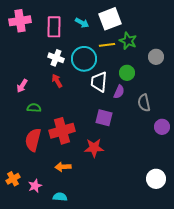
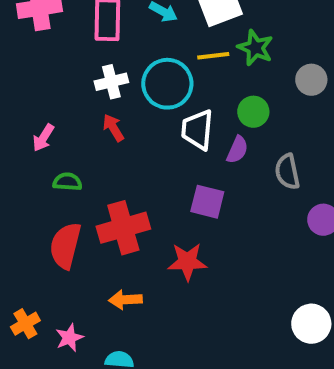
white cross: (56, 58) -> (111, 82), turned -35

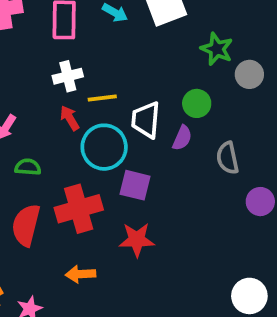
green star: (255, 48) -> (217, 49), moved
yellow line: (213, 56) -> (102, 98), moved
cyan circle: (167, 84) -> (104, 147), moved
purple square: (207, 202) -> (135, 185), moved

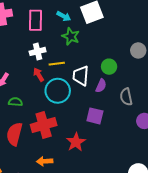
green star: (217, 49) -> (71, 36), moved
purple square: (135, 185) -> (95, 116), moved
red star: (137, 240) -> (76, 142), turned -30

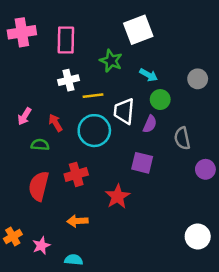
cyan arrow: (64, 16) -> (149, 75), moved
red arrow: (39, 75) -> (56, 123), moved
red cross: (44, 125) -> (76, 174), size x0.7

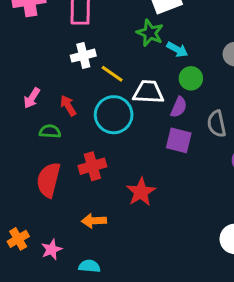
green star: (111, 61) -> (150, 33), moved
yellow line: (93, 96) -> (112, 74), turned 42
white trapezoid: (124, 111) -> (148, 92), turned 88
purple square: (142, 163) -> (179, 140), moved

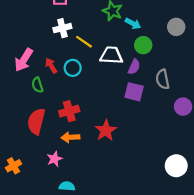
pink arrow: (32, 98) -> (24, 60), size x1.5
cyan circle: (114, 115) -> (73, 68), moved, size x0.6
green semicircle: (50, 131) -> (37, 85), turned -112
orange arrow: (94, 221) -> (70, 137), moved
pink star: (51, 250) -> (54, 159), moved

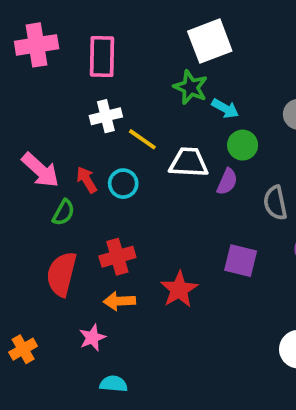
pink arrow: (24, 60) -> (40, 170), turned -80
green semicircle: (37, 85) -> (63, 212), turned -133
purple square: (134, 92) -> (241, 261), moved

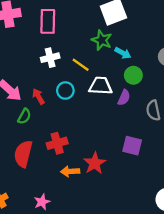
yellow line: (142, 139) -> (81, 65), moved
cyan circle: (123, 184) -> (65, 91), moved
orange arrow: (119, 301) -> (70, 171), moved
pink star: (92, 338) -> (42, 202), moved

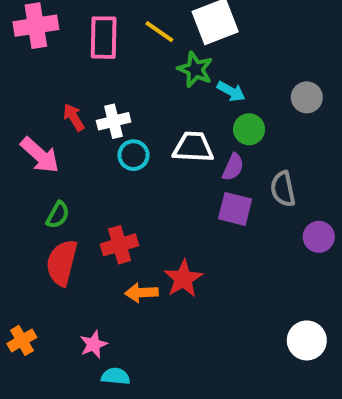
white cross: (50, 58) -> (114, 121), moved
yellow line: (81, 65) -> (159, 32), moved
red arrow: (38, 96) -> (74, 117), moved
green semicircle: (24, 116) -> (58, 215), moved
purple square: (132, 146) -> (235, 209), moved

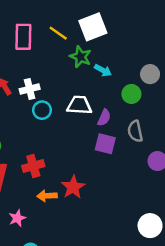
green circle: (249, 129) -> (131, 94), moved
pink star: (94, 344) -> (17, 218), moved

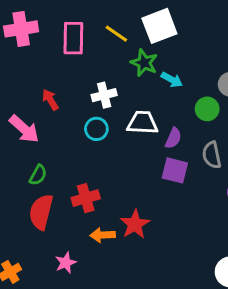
white cross: (30, 89) -> (104, 95), moved

